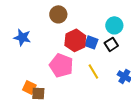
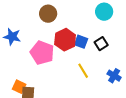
cyan circle: (114, 25) -> (104, 12), moved
pink pentagon: (61, 65) -> (42, 53), moved

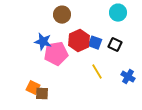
blue star: (12, 37) -> (43, 42), moved
black square: (101, 44) -> (115, 45), turned -32
pink pentagon: (42, 53) -> (56, 54), turned -30

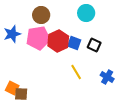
cyan circle: (118, 13) -> (86, 13), moved
blue star: (43, 42) -> (12, 34), moved, turned -30
pink pentagon: (56, 54) -> (38, 38), moved

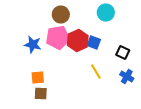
blue star: (12, 34) -> (33, 44), moved, turned 30
black square: (94, 45) -> (123, 52), moved
orange square: (12, 88) -> (38, 78), moved, turned -32

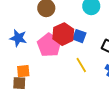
pink pentagon: (58, 38) -> (49, 45), moved, turned -30
brown square: (41, 94) -> (19, 83), moved

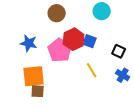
orange square: (23, 71) -> (34, 76), size x1.6
brown square: (19, 83) -> (38, 91), moved

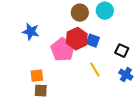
brown circle: (57, 13) -> (80, 13), moved
blue star: (29, 43) -> (31, 32), moved
orange square: (34, 76) -> (37, 76), size x0.6

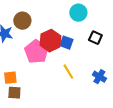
brown circle: (80, 13) -> (22, 21), moved
black square: (122, 51) -> (95, 38), moved

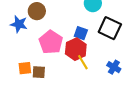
black square: (95, 38) -> (110, 28), size x1.6
red hexagon: (50, 41) -> (76, 49), moved
brown square: (14, 93) -> (39, 72), moved

